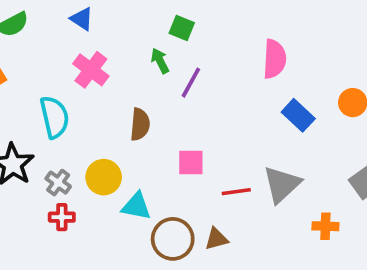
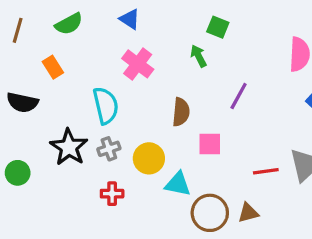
purple line: (191, 83) -> (239, 96), moved
pink square: (191, 163) -> (210, 144), moved
gray cross: (58, 183) -> (109, 149), moved, turned 35

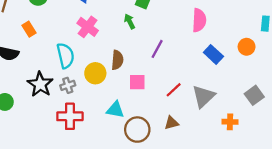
yellow circle: (149, 158) -> (95, 73), moved
red line: (266, 171) -> (174, 90), moved, turned -35
red cross: (112, 194) -> (70, 116), size x1.6
brown triangle: (248, 213) -> (171, 123), moved

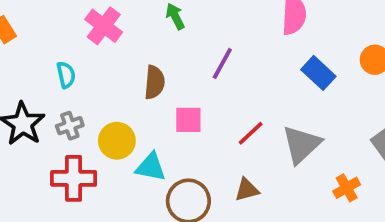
cyan semicircle: (66, 56) -> (66, 75), size x0.6
yellow circle: (95, 73) -> (117, 141), moved
orange cross: (230, 122) -> (347, 188), turned -32

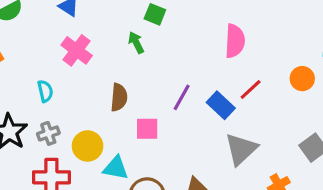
purple line: (222, 63) -> (182, 97), moved
blue rectangle: (318, 73) -> (221, 105), moved
red line: (251, 133) -> (251, 90), moved

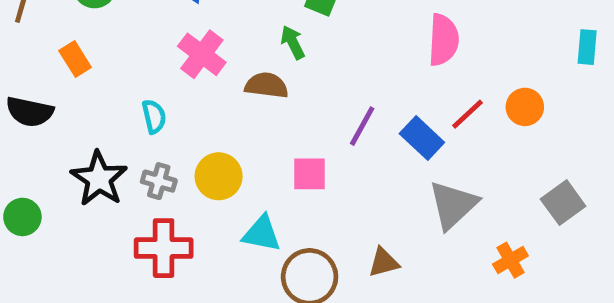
orange circle: (302, 79) -> (525, 107), moved
brown semicircle: (119, 97) -> (266, 85), moved, turned -88
gray cross: (48, 133) -> (159, 181), turned 35
yellow circle: (88, 146) -> (219, 176), moved

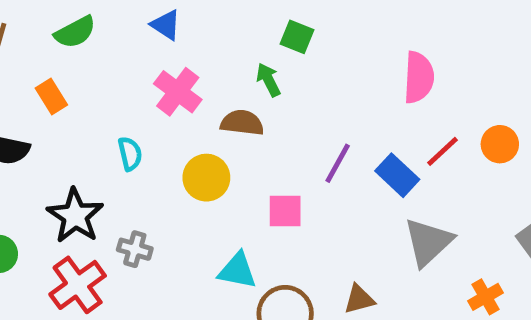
yellow circle: (219, 176) -> (206, 178), moved
gray cross: (159, 181) -> (135, 249), moved
red cross: (164, 248) -> (78, 285), moved, turned -36

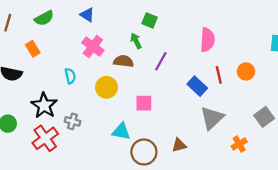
red line: (443, 151) -> (219, 75), turned -60
purple line: (338, 163) -> (161, 61), moved

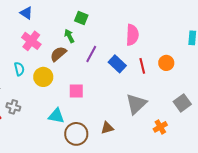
brown semicircle: (123, 61) -> (58, 54), turned -48
cyan semicircle: (70, 76) -> (19, 69), moved
blue rectangle: (197, 86) -> (117, 64), moved

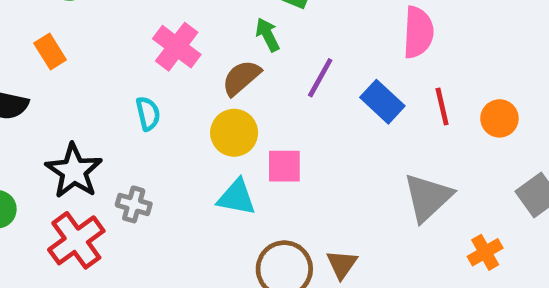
orange circle: (166, 63) -> (499, 118), moved
yellow circle: (43, 77) -> (234, 133), moved
cyan triangle: (56, 116) -> (236, 197), moved
brown triangle: (107, 128) -> (342, 264), moved, turned -40

